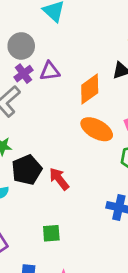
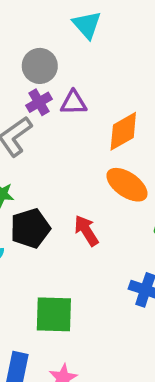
red arrow: (59, 179) -> (86, 231), moved
green square: (51, 233) -> (54, 314), size x1.6

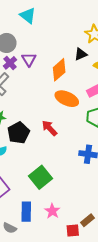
purple triangle: (74, 103) -> (29, 59), turned -49
green square: (54, 314) -> (41, 177), turned -30

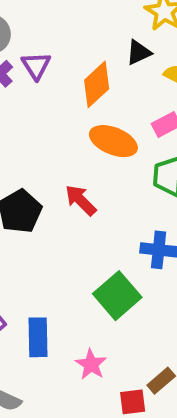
green square: (41, 177) -> (117, 296), moved
blue rectangle: (26, 212) -> (38, 337), moved

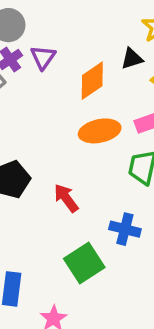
orange ellipse: (113, 141) -> (100, 131), turned -42
red arrow: (81, 200) -> (66, 198), moved

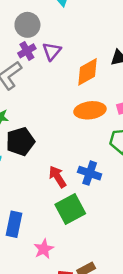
red arrow: (66, 198) -> (58, 177), moved
blue cross: (125, 229) -> (90, 173), moved

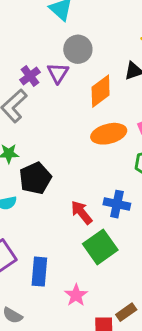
gray circle: (27, 25) -> (78, 49), moved

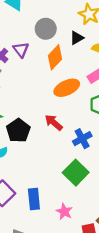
gray circle: (78, 49) -> (46, 29), moved
blue cross: (117, 204) -> (82, 139), turned -30
red arrow: (82, 212) -> (54, 123), moved

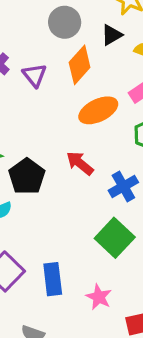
purple triangle: (21, 50) -> (34, 75), moved

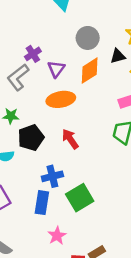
orange ellipse: (98, 110) -> (61, 99), moved
blue cross: (123, 186) -> (52, 176), moved
blue rectangle: (53, 279) -> (42, 203), moved

